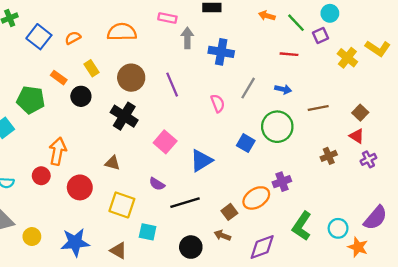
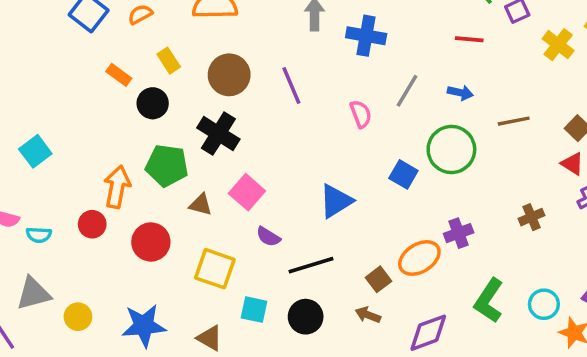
green pentagon: (31, 100) -> (167, 166), moved
pink square: (165, 142) -> (247, 192), moved
brown cross: (329, 156) -> (531, 217), moved
black circle: (191, 247) -> (306, 317), moved

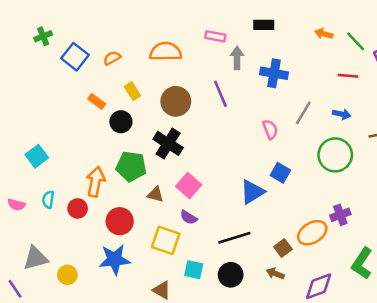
purple line: (291, 85) -> (220, 94), moved
blue square: (403, 174) -> (280, 173), moved
cyan semicircle: (39, 235) -> (48, 200), moved, turned 96
purple semicircle: (268, 237) -> (189, 217), moved
blue star: (144, 326) -> (115, 259), moved

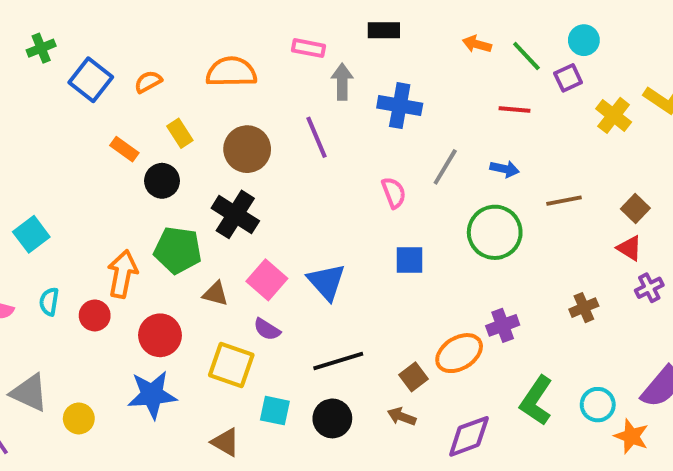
blue square: (280, 173) -> (410, 260), turned -30
blue triangle: (252, 192) -> (326, 282), moved, turned -40
gray triangle: (35, 258) -> (29, 393), turned 40

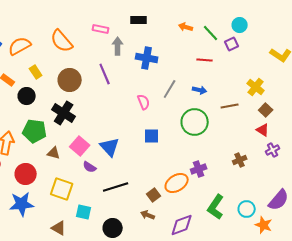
orange semicircle: (231, 72) -> (62, 41), turned -130
orange semicircle: (148, 82) -> (20, 46), size x1.6
yellow cross: (614, 115) -> (256, 87), moved
purple semicircle: (267, 329) -> (90, 167), moved
black circle: (332, 418) -> (113, 228), moved

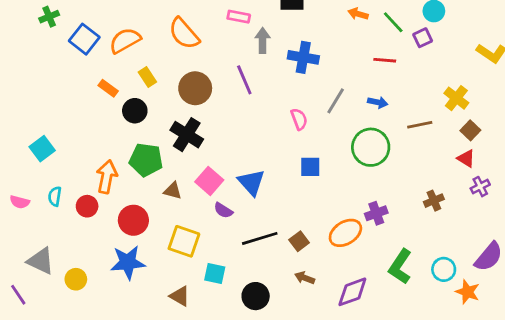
brown square: (154, 195) -> (299, 241), moved

